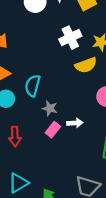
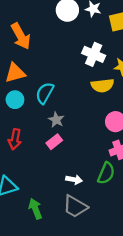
white cross: (70, 38) -> (94, 54), turned 35
white arrow: (75, 123) -> (74, 180), moved

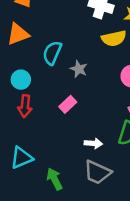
cyan circle: (15, 100) -> (21, 80), moved
gray star: (56, 120) -> (79, 69), moved

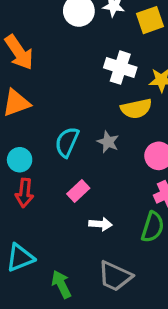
cyan semicircle: (52, 53) -> (67, 142), moved
gray star: (79, 69) -> (108, 142), moved
white arrow: (93, 143) -> (101, 224), moved

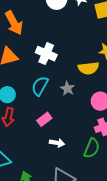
white cross: (120, 68) -> (46, 54), moved

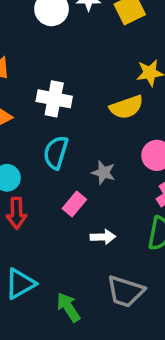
gray star: (67, 89) -> (103, 173), moved

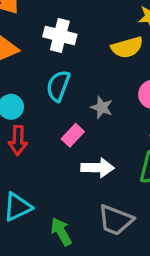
white arrow: (103, 237) -> (98, 168), size x1.4

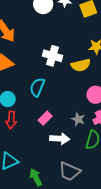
white cross: (60, 36) -> (52, 56), moved
gray star: (102, 107) -> (78, 119), moved

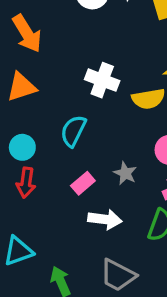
gray star: (78, 119) -> (125, 173), moved

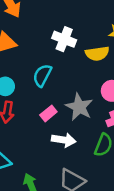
gray star: (125, 173) -> (79, 107), size x1.6

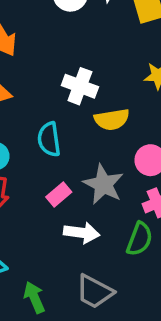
yellow semicircle: (97, 53) -> (112, 119), moved
cyan semicircle: (42, 75) -> (49, 139), turned -35

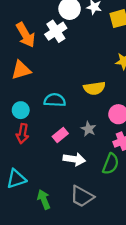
white cross: (80, 86) -> (56, 31), moved, turned 35
cyan semicircle: (49, 139) -> (55, 100), turned 100
gray star: (103, 184) -> (88, 129), size x0.6

